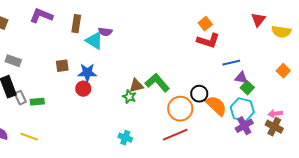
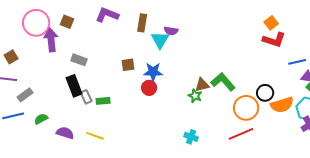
cyan triangle: (94, 41) -> (160, 40), turned 30
orange semicircle: (216, 106) -> (282, 105), turned 120

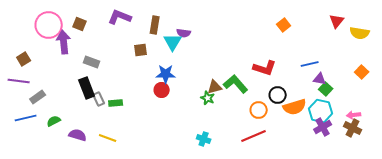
red L-shape: (274, 40) -> (265, 68), moved
brown square: (128, 65) -> (141, 50), moved
orange circle: (246, 108) -> (259, 110), size x0.7

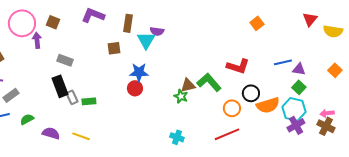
purple arrow: (64, 42) -> (37, 40), size x0.7
purple triangle: (320, 79) -> (299, 69), moved

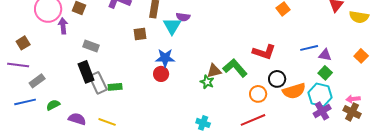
gray rectangle: (72, 97) -> (98, 83), size x1.5

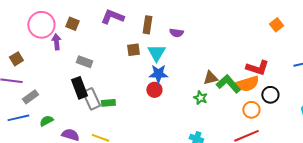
cyan triangle: (172, 26) -> (156, 53), moved
brown triangle: (214, 71) -> (210, 78), moved
orange semicircle: (294, 91) -> (247, 84), moved

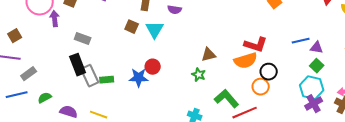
brown square: (133, 50) -> (132, 27), turned 32
blue star: (158, 74) -> (139, 78), moved
green L-shape: (228, 84) -> (227, 99), moved
orange circle: (251, 110) -> (261, 87), moved

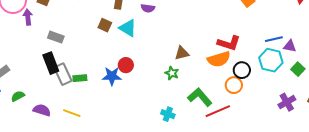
cyan triangle: (155, 30) -> (128, 28), turned -30
green square: (317, 66) -> (298, 69), moved
cyan hexagon: (312, 88) -> (271, 60), moved

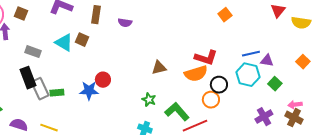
cyan triangle: (128, 28) -> (64, 43), moved
green star: (172, 73) -> (149, 100), moved

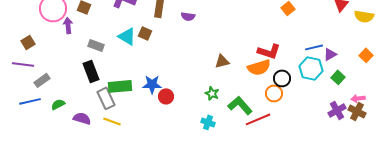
purple triangle: (267, 61) -> (330, 54), turned -40
red circle: (103, 80) -> (166, 96), moved
gray rectangle: (40, 89) -> (106, 98), moved
green rectangle: (57, 93) -> (120, 86), size x1.6
purple cross: (264, 117) -> (337, 110), moved

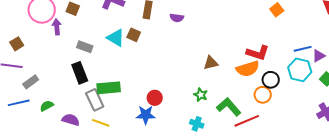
blue star: (152, 84) -> (146, 115), moved

